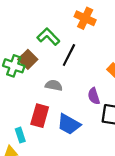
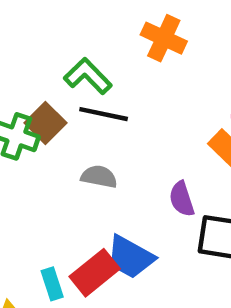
black line: (69, 55) -> (104, 114), moved, turned 75
red rectangle: (40, 116) -> (95, 273), moved, turned 35
cyan rectangle: (20, 135) -> (52, 284), moved

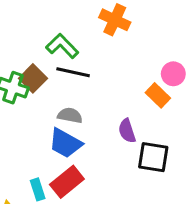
blue trapezoid: (130, 257) -> (65, 143), moved

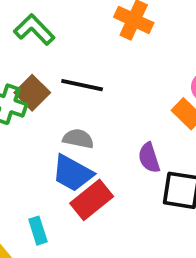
green L-shape: (62, 46) -> (34, 30), moved
red rectangle: (67, 182) -> (92, 200), moved

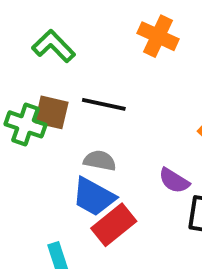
brown square: (32, 93) -> (52, 112), turned -32
purple semicircle: (149, 158) -> (174, 181), turned -40

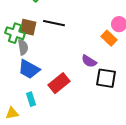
gray semicircle: (100, 161) -> (23, 47), moved, turned 70
blue trapezoid: (94, 197) -> (29, 69), moved

